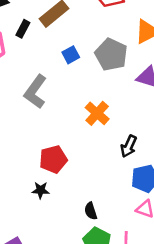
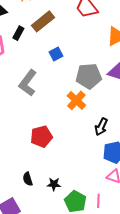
gray pentagon: (111, 55) -> (89, 76), moved, turned -30
black star: (41, 190) -> (54, 184), moved
black semicircle: (91, 211) -> (28, 179), moved

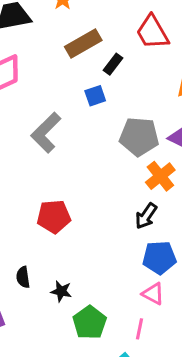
black rectangle: (18, 33) -> (113, 64), moved
orange cross: (76, 100) -> (160, 176), moved
pink line: (98, 201) -> (139, 329), moved

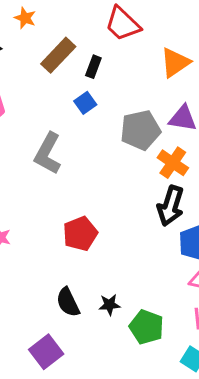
black arrow: (146, 216) -> (171, 206), size x1.4
black semicircle: (23, 277) -> (68, 302), size x1.4

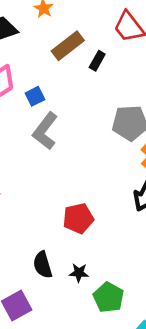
blue square: (85, 103) -> (35, 96), moved
red pentagon: (80, 234) -> (78, 218), moved

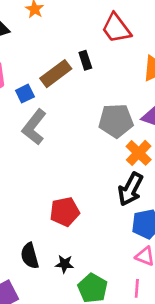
brown rectangle: (68, 46) -> (56, 74), moved
black rectangle: (97, 61) -> (85, 60), turned -48

